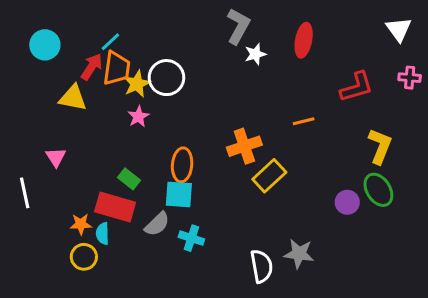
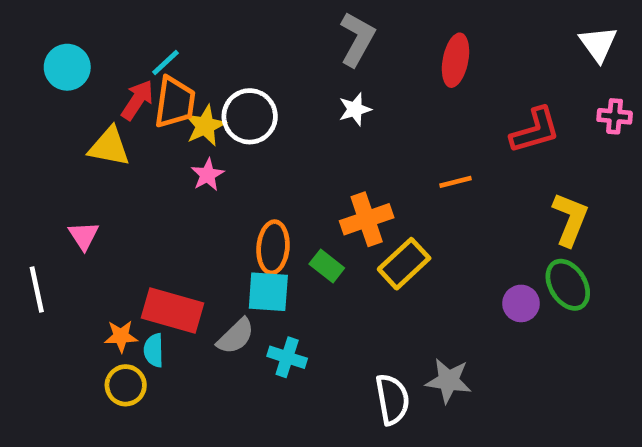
white star: (255, 54) -> (355, 109), moved
green rectangle: (129, 179) -> (327, 266), moved

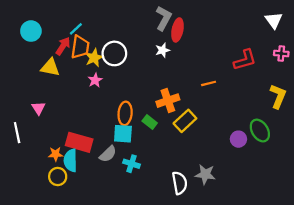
red ellipse: (456, 60) -> (177, 30), moved
yellow L-shape: (570, 219) -> (278, 96), moved
cyan semicircle: (154, 350) -> (71, 160), size x1.5

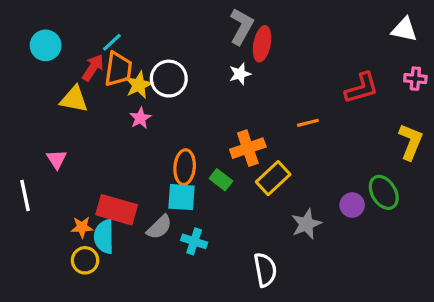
white triangle: (274, 20) -> (404, 30), turned -42
gray star: (205, 174) -> (306, 224), moved, turned -30

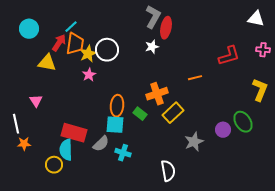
orange star: (82, 227) -> (24, 144), moved

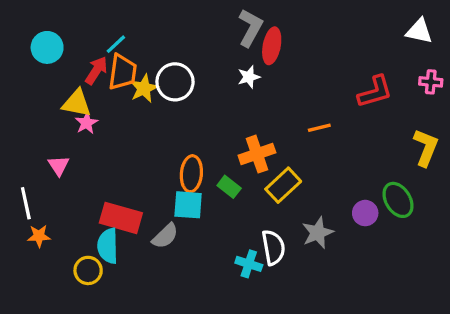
pink star: (89, 75) -> (86, 123), moved
cyan cross: (123, 153) -> (249, 264), moved
white semicircle: (168, 171) -> (273, 247), moved

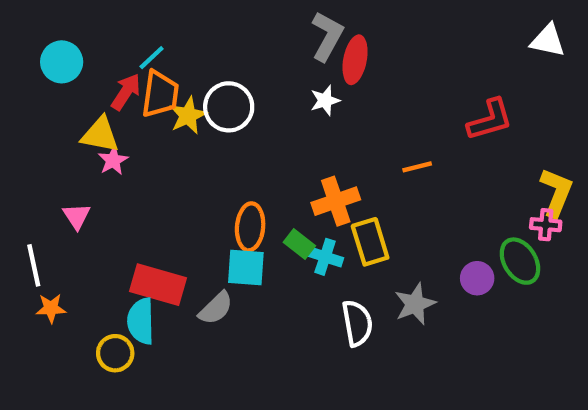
pink cross: (431, 82) -> (546, 225), moved
yellow rectangle: (283, 185) -> (370, 242), turned -64
cyan cross: (249, 264) -> (325, 257), moved

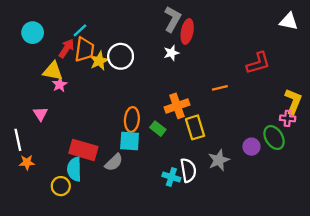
cyan cross: (325, 257) -> (171, 177), moved

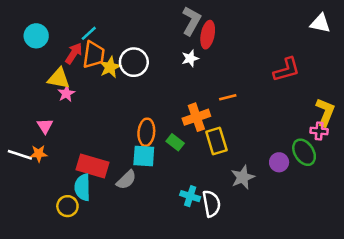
orange line: (220, 88) -> (228, 97), moved
white line: (18, 140) -> (20, 155), turned -60
orange star: (27, 162) -> (39, 154), moved
white semicircle: (188, 170) -> (211, 204), moved

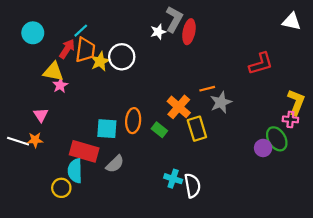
white star: (190, 58) -> (158, 32), moved
orange cross: (196, 117) -> (179, 107), turned -30
cyan square: (144, 156) -> (107, 129), moved
purple circle: (279, 162) -> (263, 148), moved
gray star: (243, 177) -> (221, 102), moved

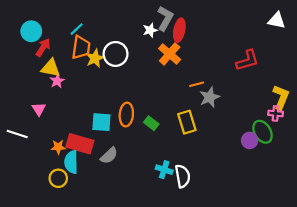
red arrow: (67, 49) -> (43, 47), moved
orange cross: (179, 107) -> (170, 54), moved
orange star: (35, 140) -> (58, 147), moved

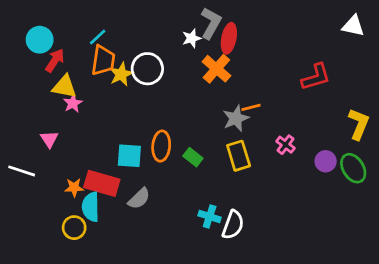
gray star: (210, 97) -> (236, 118), moved
pink cross: (276, 113) -> (286, 145), moved, turned 32
green ellipse: (263, 132) -> (353, 168), moved
purple circle: (250, 140) -> (326, 161), moved
white semicircle: (183, 176) -> (233, 225), turned 30

